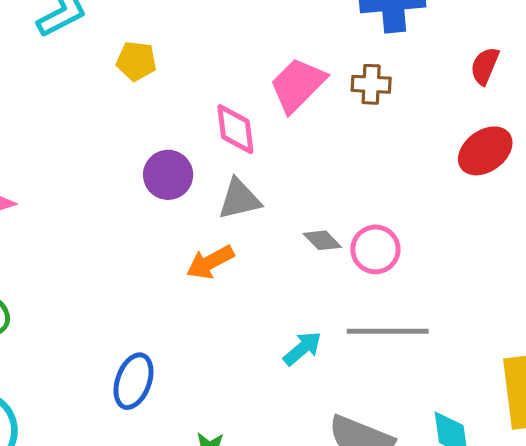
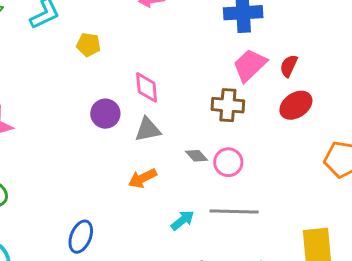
red semicircle: (485, 66) -> (289, 66), moved
brown cross: (371, 84) -> (228, 105), moved, size x1.4
pink trapezoid: (298, 85) -> (250, 65), moved
orange arrow: (210, 262) -> (142, 178), moved

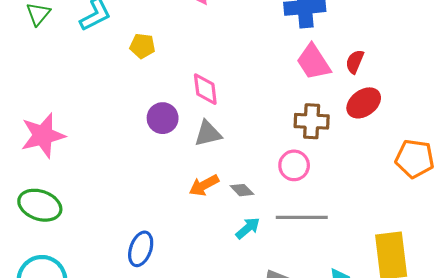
pink trapezoid: (250, 65) -> (313, 62), turned -78
brown cross: (228, 105) -> (312, 121), moved
gray diamond: (197, 156) -> (242, 190), moved

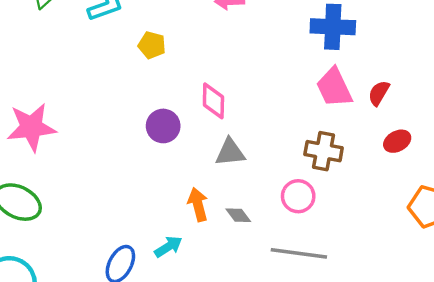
red ellipse: (364, 103) -> (397, 141), moved, size x0.7
gray triangle: (208, 134) -> (230, 152), moved
orange arrow: (204, 185) -> (198, 205), turned 96
cyan arrow: (248, 228) -> (168, 247), moved

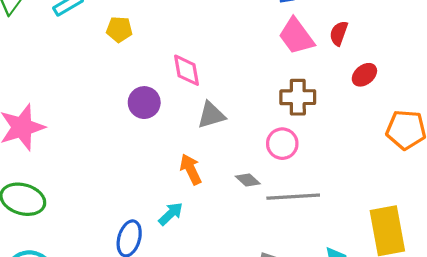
gray diamond: (238, 215) -> (248, 180), moved

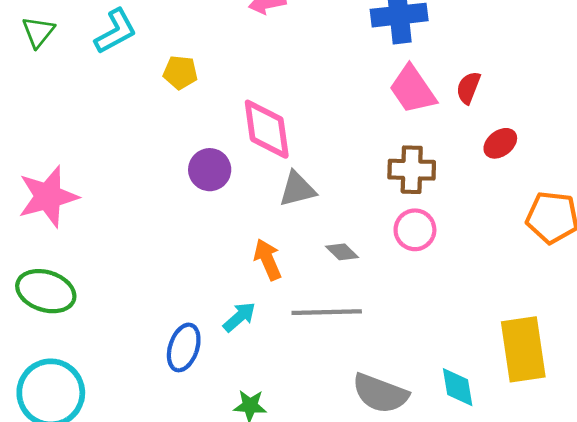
pink diamond: (186, 70) -> (267, 129), size x1.4
pink circle: (282, 144) -> (415, 230), moved
gray diamond: (248, 180) -> (342, 252), moved
gray line: (293, 197) -> (327, 312), moved

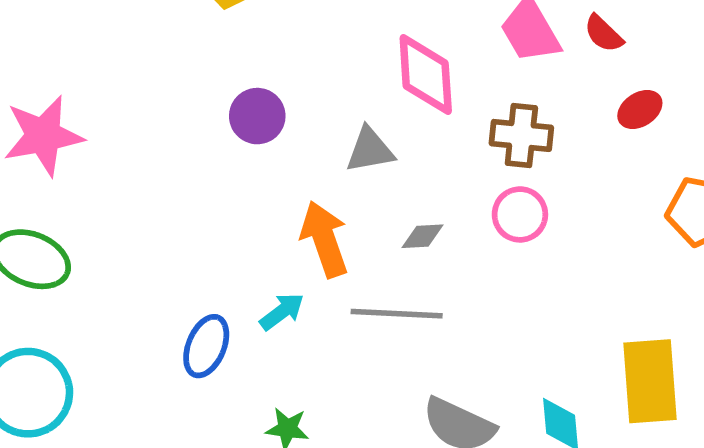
red semicircle: (468, 88) -> (603, 34), turned -72
pink diamond: (267, 129) -> (426, 75), moved
gray diamond: (342, 252) -> (422, 236), turned -52
orange arrow: (268, 260) -> (324, 239), size x1.4

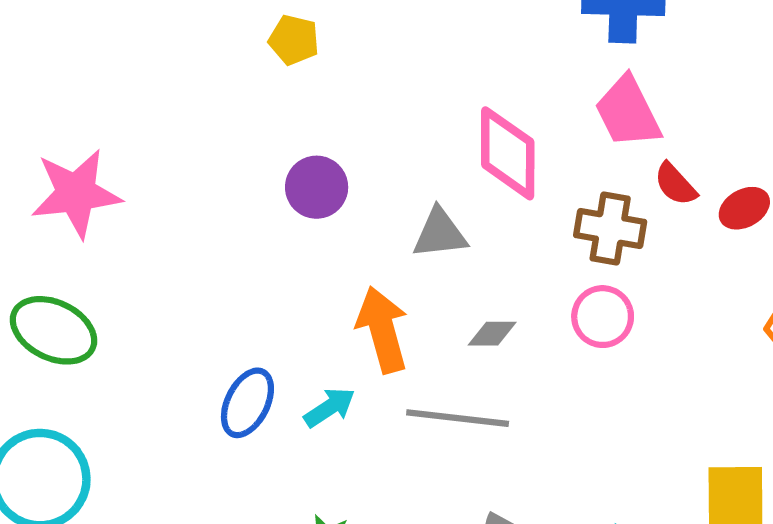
red semicircle: (603, 34) -> (675, 184), moved
blue ellipse: (206, 346) -> (247, 403), moved

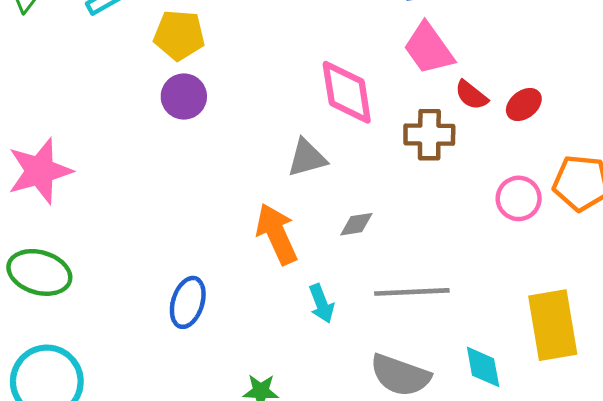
yellow pentagon: (294, 40) -> (179, 35), size x1.4
purple circle: (317, 187) -> (184, 96), moved
pink circle: (603, 317) -> (519, 198), moved
cyan arrow: (330, 407) -> (321, 304), moved, turned 111
gray line: (458, 418) -> (412, 292), moved

